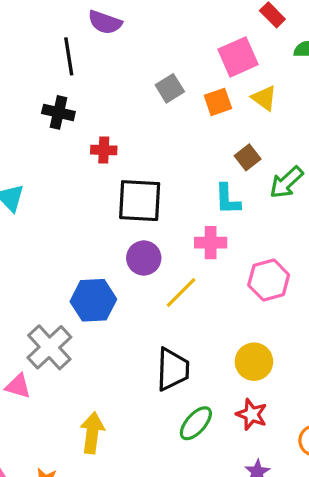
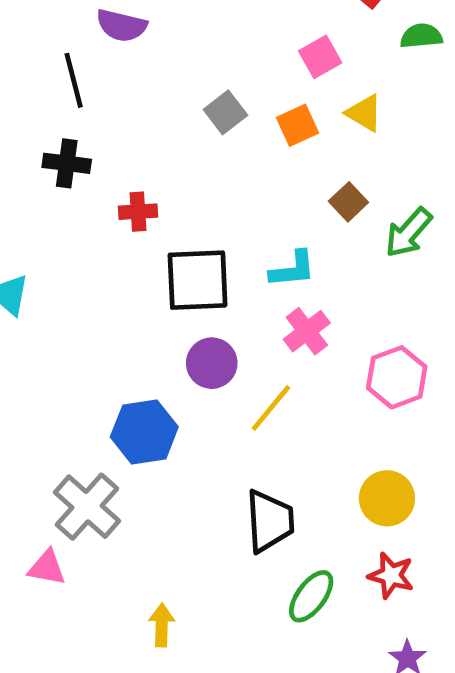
pink square: (238, 57) -> (320, 57), size x0.7
cyan L-shape: (227, 199) -> (293, 269), moved, turned -88
pink cross: (211, 243) -> (307, 331), turned -32
yellow arrow: (92, 433) -> (162, 625), size x0.7

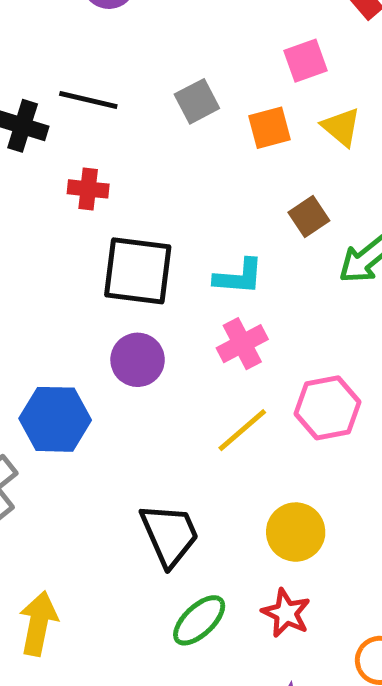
black line: (74, 80) -> (88, 100), moved, turned -72
yellow line: (271, 408) -> (242, 430), moved
black trapezoid: (270, 521) -> (169, 535), turned -30
yellow arrow: (162, 625) -> (38, 623), size x1.4

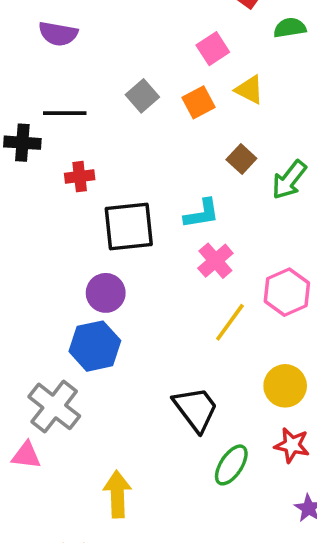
purple circle: (138, 360) -> (106, 293), moved

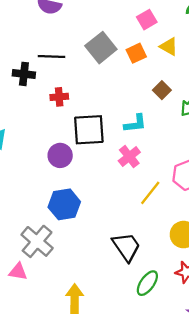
gray square: (142, 96) -> (101, 48), size x1.5
pink cross: (215, 261) -> (129, 157), moved
purple circle: (106, 293) -> (60, 155), moved

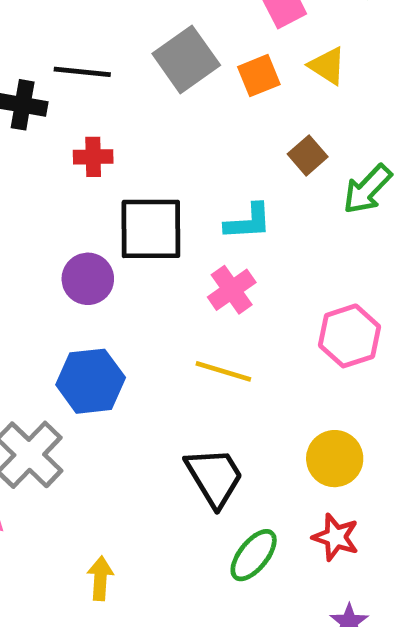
yellow line: (150, 193) -> (223, 371), moved, turned 65
yellow arrow: (75, 299) -> (100, 578), size x0.7

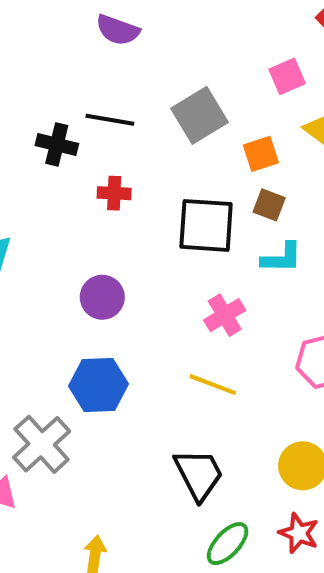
orange square: (259, 76) -> (261, 154), moved
brown square: (308, 155) -> (269, 205), moved, turned -32
cyan L-shape: (248, 222) -> (282, 258), moved
black square: (151, 229) -> (206, 225), moved

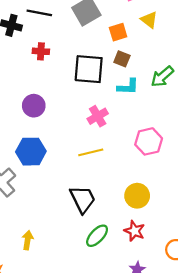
yellow line: (213, 385) -> (91, 152), turned -35

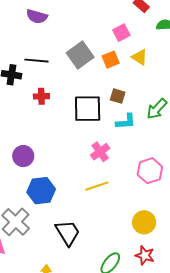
orange square: (118, 32) -> (111, 60), moved
purple circle: (34, 106) -> (23, 156), moved
black trapezoid: (83, 199) -> (68, 233), moved

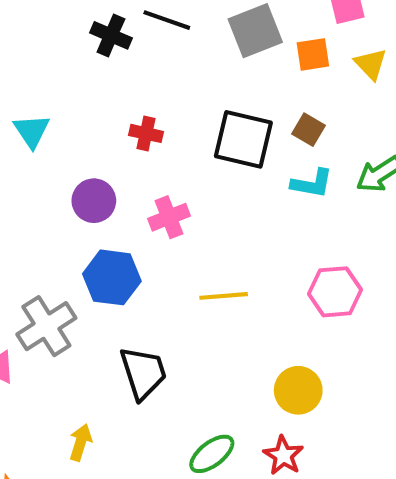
red cross: (41, 96) -> (146, 133), moved
pink cross: (100, 152) -> (169, 217), moved

